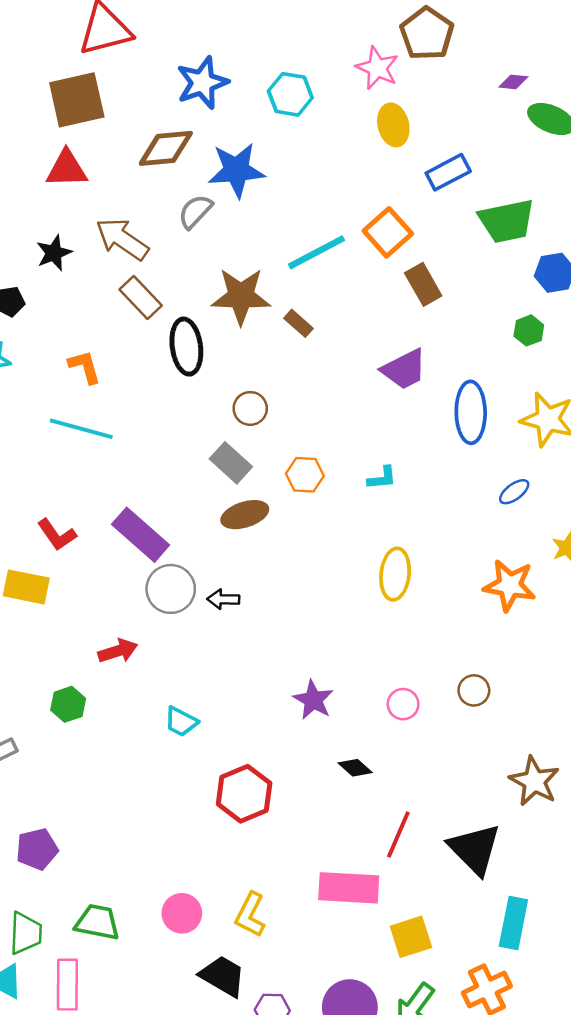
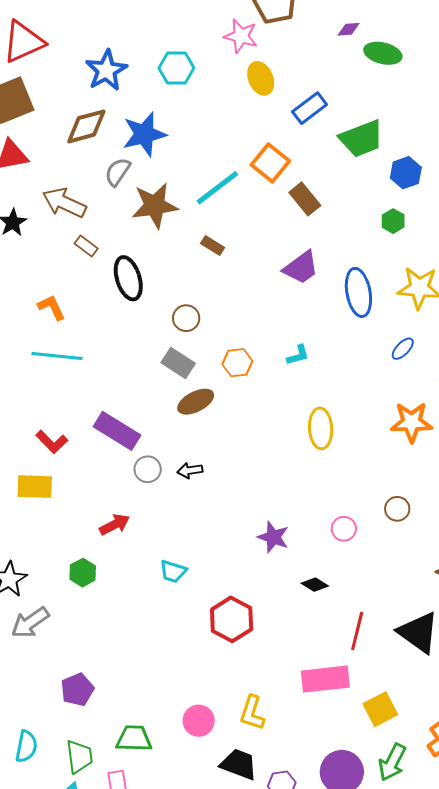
brown star: (241, 296) -> (155, 206), moved
brown rectangle: (141, 297) -> (86, 246), size x0.7
gray circle: (171, 589) -> (148, 469), size x0.7

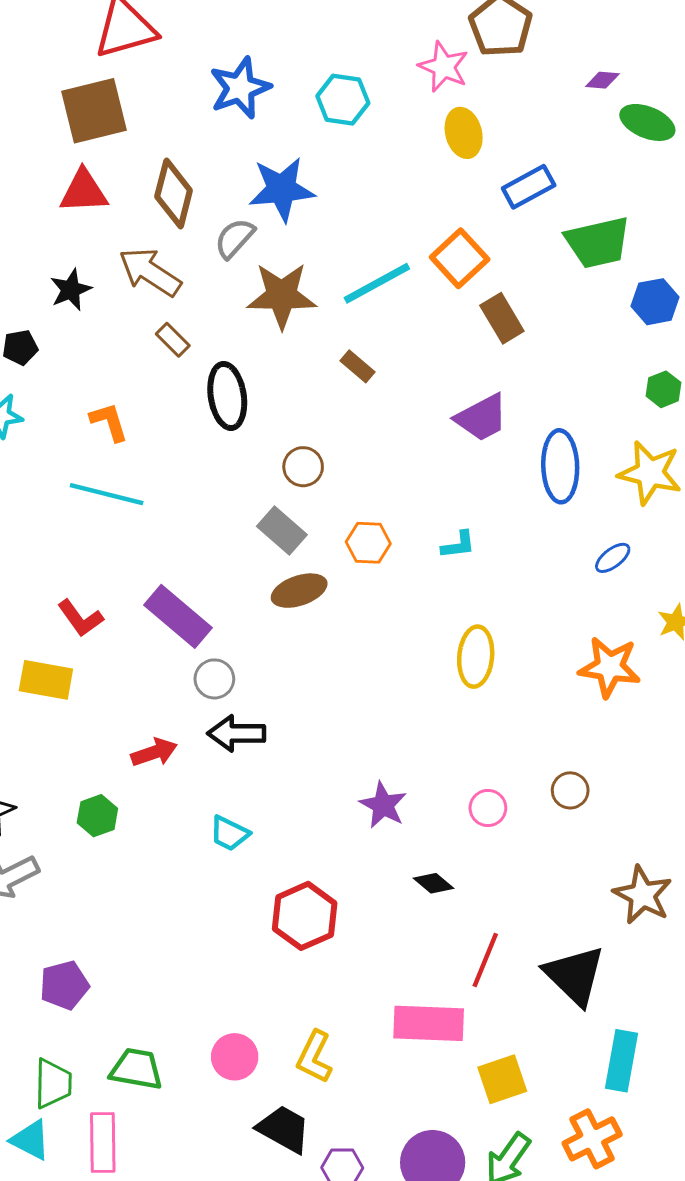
brown diamond: (86, 126) -> (174, 194), moved, turned -69
green hexagon: (393, 221) -> (663, 389), moved
black arrow: (190, 470) -> (236, 733), moved, size x1.5

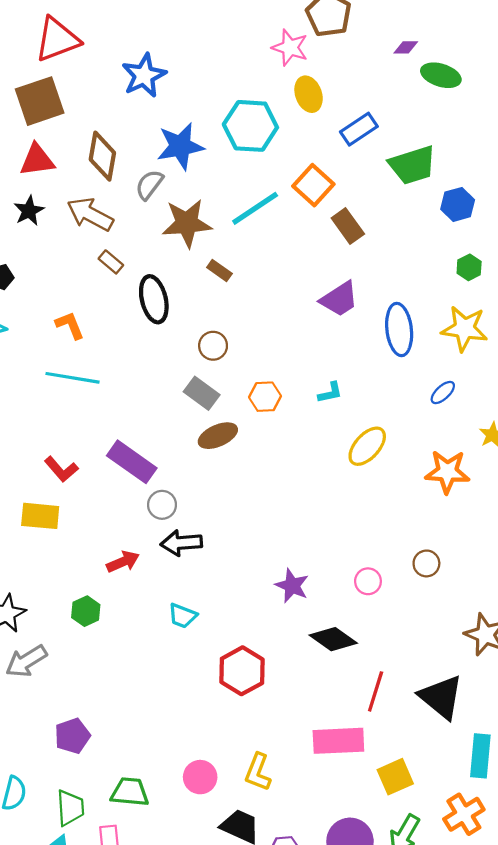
cyan hexagon: (343, 100) -> (250, 126), moved, size x1.4
black star: (71, 290) -> (29, 211), moved
brown rectangle: (357, 366) -> (219, 270), moved
yellow ellipse: (476, 657) -> (367, 446), moved, turned 42
black diamond: (433, 883) -> (333, 639), size x1.6

